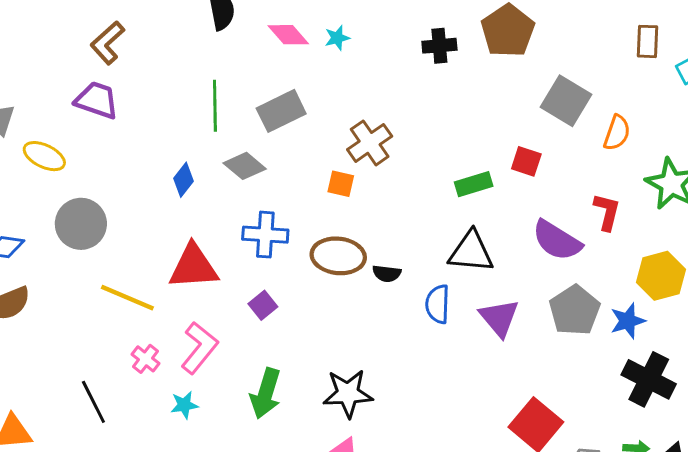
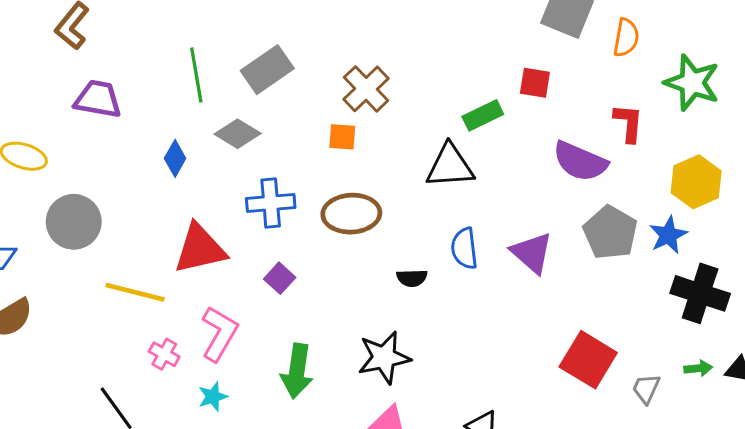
purple trapezoid: (97, 100) -> (98, 99), moved
black triangle: (471, 252) -> (450, 166), moved
black semicircle: (387, 273) -> (412, 278), moved

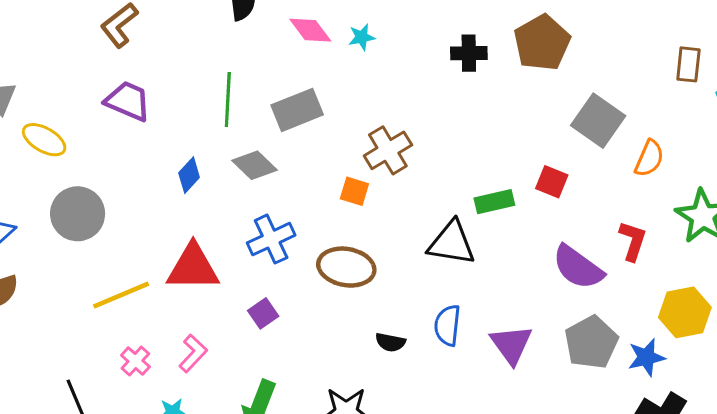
blue cross: (271, 203) -> (271, 239), turned -33
yellow line: (135, 292) -> (121, 295), turned -50
pink L-shape: (219, 334) -> (193, 353), size x0.7

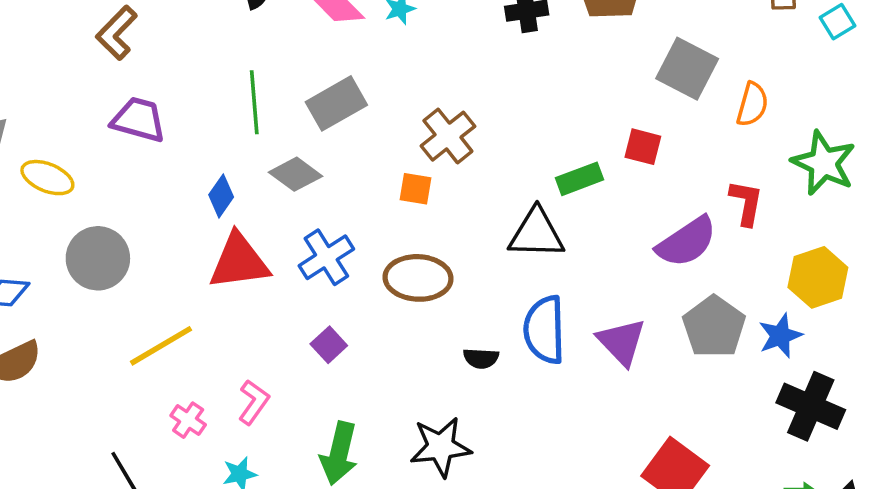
purple semicircle: (578, 267) -> (687, 242), turned -62
red triangle: (193, 268) -> (239, 262), moved
blue semicircle: (447, 325) -> (544, 330), size x1.4

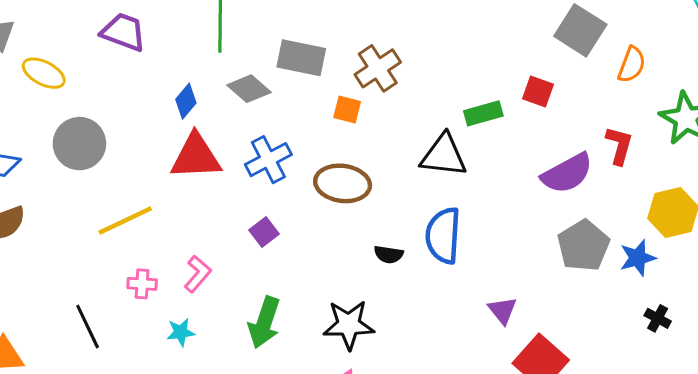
gray rectangle: (336, 103) -> (301, 58), moved, turned 36
purple triangle: (622, 342) -> (502, 310), moved, size x0.7
black cross: (811, 406) -> (658, 318), size x0.5
pink cross: (188, 420) -> (142, 284), turned -36

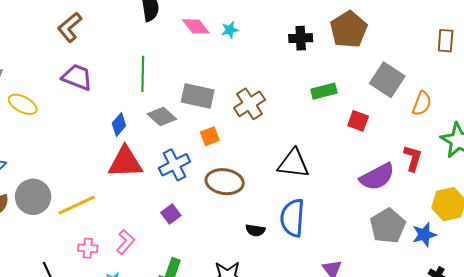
orange square: (347, 109) -> (210, 136), moved, turned -36
green rectangle: (483, 113) -> (324, 91), moved
gray circle: (79, 144) -> (33, 197), moved

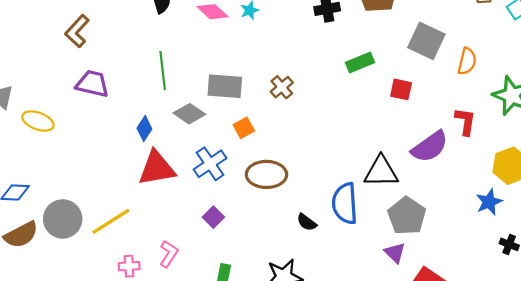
brown cross: (249, 104) -> (282, 87), size x0.7
black triangle: (293, 164) -> (381, 172), moved
gray pentagon: (388, 226) -> (407, 216), moved
black semicircle: (255, 230) -> (307, 222), turned 36

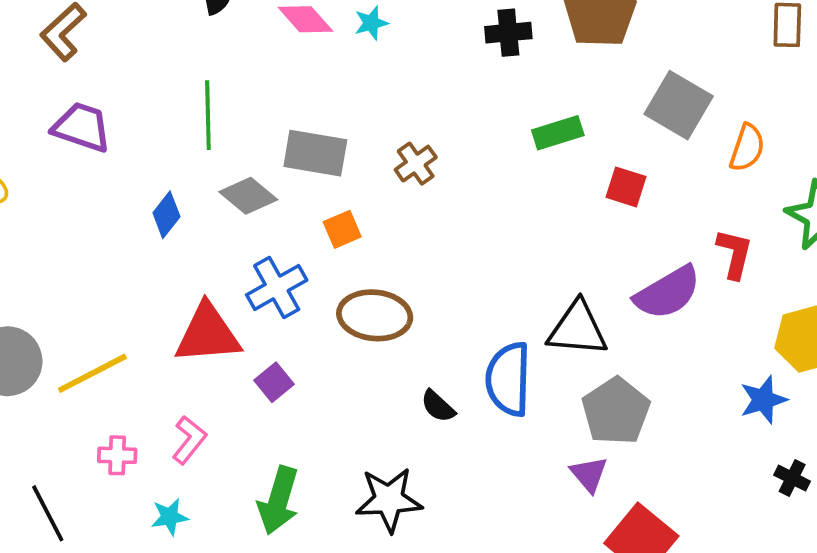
red triangle: (157, 168) -> (208, 334), moved

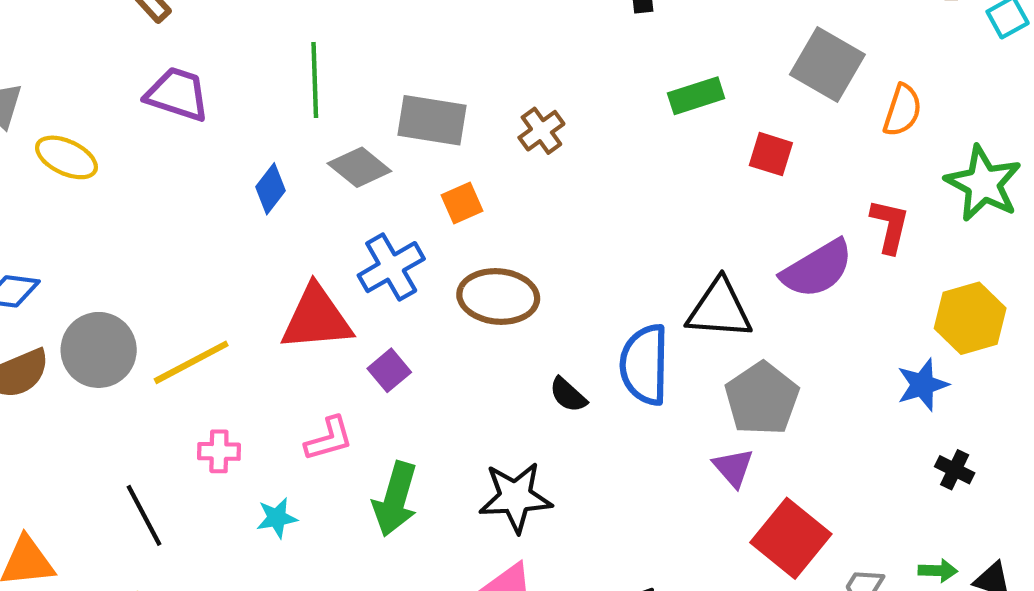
pink L-shape: (189, 440) -> (329, 439), moved, turned 36

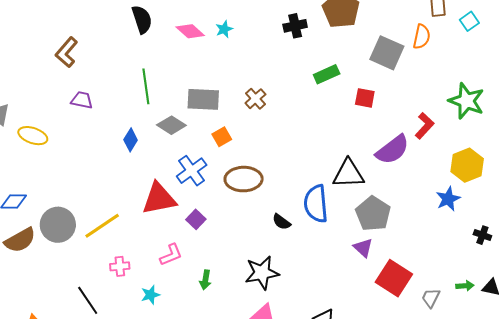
purple trapezoid: (177, 94) -> (82, 100), size x0.7
orange semicircle: (902, 110) -> (422, 37), moved
red L-shape: (890, 226) -> (425, 126), turned 36
black cross: (955, 470) -> (482, 235), moved
green arrow: (395, 499) -> (205, 280), size x0.6

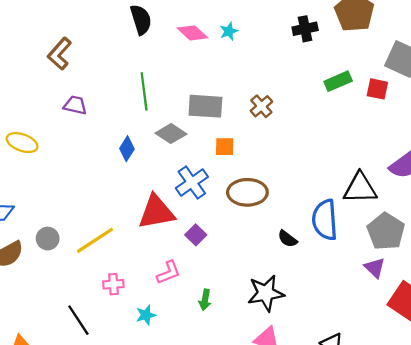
red square: (365, 98) -> (377, 89), moved
orange square: (222, 137) -> (225, 147), turned 30
gray circle: (58, 225) -> (48, 239), size x0.6

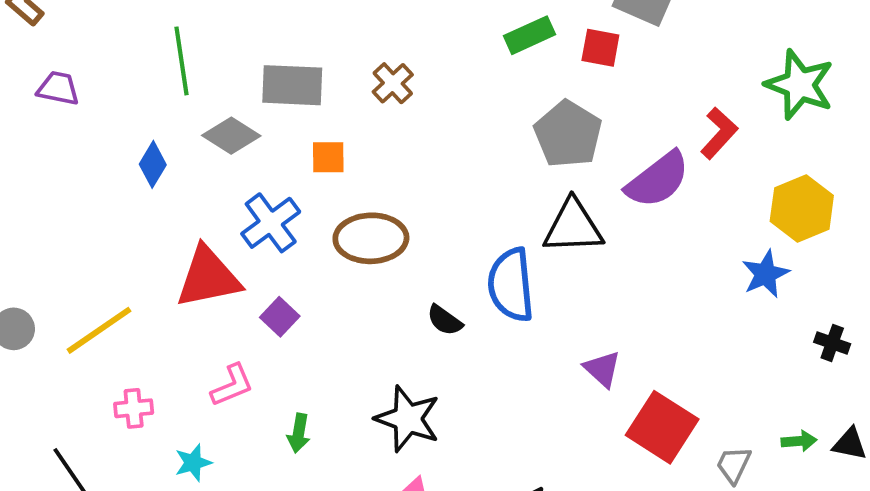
gray pentagon: (386, 231) -> (568, 134), moved
black star: (266, 293) -> (408, 419), turned 30

